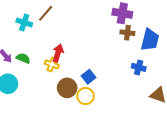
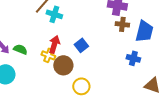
cyan cross: (24, 22) -> (54, 14), moved
blue square: (89, 77) -> (81, 45), moved
brown circle: (67, 88) -> (63, 65), moved

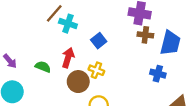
blue square: (81, 45) -> (99, 41), moved
green semicircle: (20, 49) -> (43, 67), moved
yellow cross: (48, 55) -> (96, 70), moved

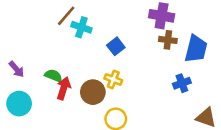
red arrow: (68, 58) -> (64, 88), moved
blue cross: (158, 74) -> (182, 83), turned -35

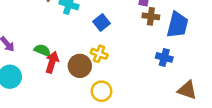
blue cross: (182, 83) -> (164, 57), turned 35

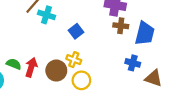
green semicircle: (42, 50) -> (14, 64), moved
brown triangle: (187, 90) -> (153, 78), moved
yellow circle: (102, 91) -> (81, 80), moved

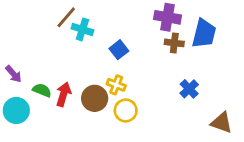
blue trapezoid: (145, 33) -> (204, 34), moved
blue cross: (133, 63) -> (189, 89), turned 32
brown triangle: (153, 78) -> (222, 123), moved

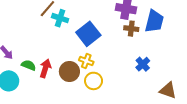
blue square: (119, 50) -> (88, 34), size x1.6

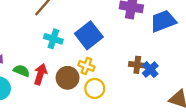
cyan cross: (60, 18) -> (53, 39), moved
blue trapezoid: (154, 21) -> (163, 21), turned -125
brown cross: (131, 29) -> (137, 65), moved

